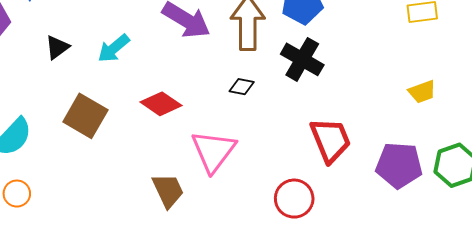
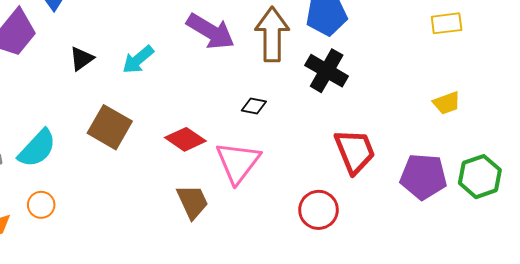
black diamond: (242, 87) -> (254, 106), moved
red diamond: (161, 104) -> (185, 139), moved

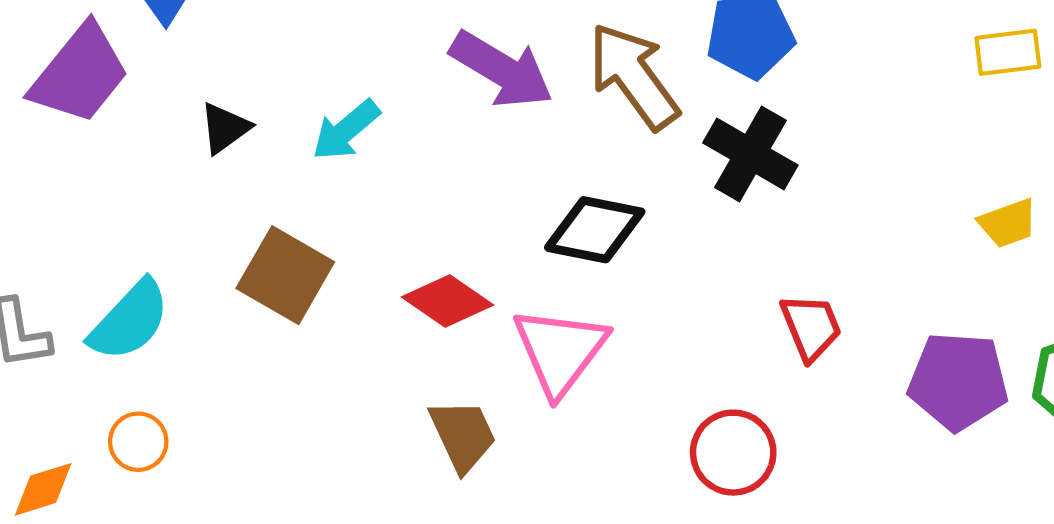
brown arrow: (272, 34) -> (634, 76), turned -36
black diamond: (254, 106) -> (595, 230), size x1.8
red trapezoid: (355, 151) -> (811, 327), size x0.7

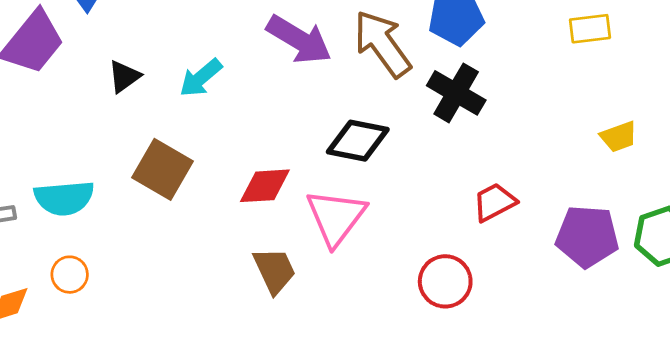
yellow rectangle: (1008, 52) -> (590, 29), moved
red diamond: (448, 301) -> (265, 186), turned -38
cyan semicircle: (130, 321) -> (64, 198), turned 42
red trapezoid: (811, 327) -> (494, 202), turned -96

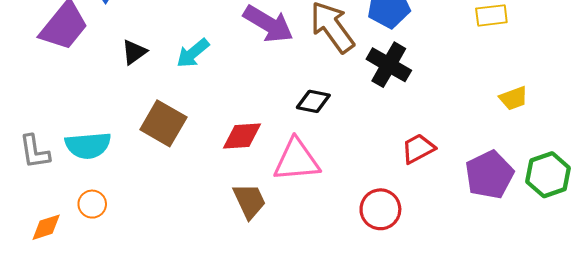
black diamond: (358, 141) -> (313, 101), size x0.7
pink triangle: (336, 217) -> (297, 160), turned 48
purple pentagon: (587, 236) -> (489, 175), turned -30

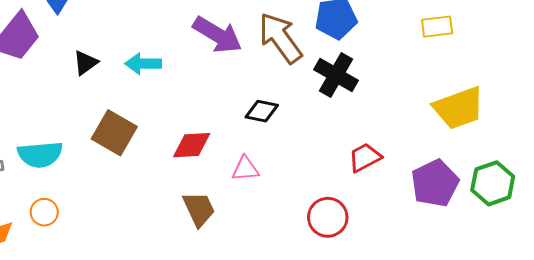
cyan arrow: (193, 53) -> (143, 64), turned 40
yellow trapezoid: (513, 98) -> (459, 108), size x1.8
pink triangle: (297, 160) -> (245, 169), size x0.6

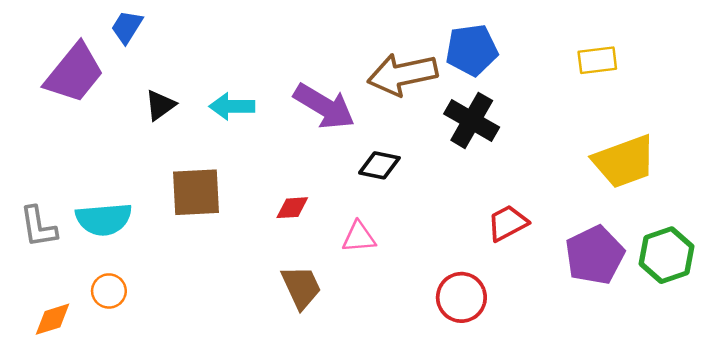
purple arrow: (217, 35) -> (324, 106), moved
brown arrow: (280, 38) -> (402, 74), turned -66
brown square: (114, 133) -> (196, 192), turned -33
red diamond: (192, 145) -> (292, 208), size x0.7

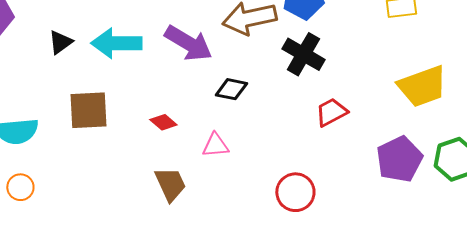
cyan arrow: (232, 106) -> (116, 43), size x1.4
red diamond: (292, 208) -> (163, 122), turned 44
red trapezoid: (508, 223) -> (331, 112), moved

